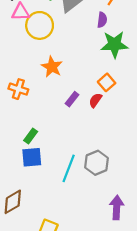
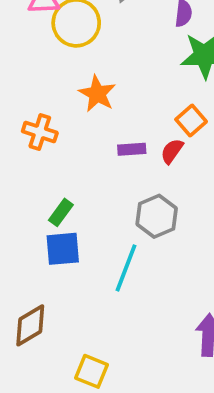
purple rectangle: (72, 99) -> (132, 149), turned 48
gray hexagon: (97, 163) -> (157, 216), moved

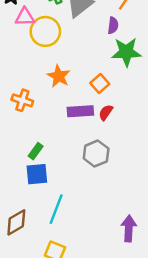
orange square: (191, 121) -> (100, 83), moved
purple rectangle: (132, 149) -> (80, 111), size x1.5
cyan line: (126, 268) -> (56, 209), moved

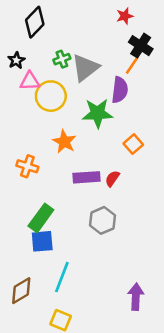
purple semicircle: (113, 25) -> (120, 90), size x1.5
green star: (126, 52) -> (98, 113), moved
orange square: (100, 83) -> (133, 144), moved
green rectangle: (36, 151) -> (41, 218), size x1.6

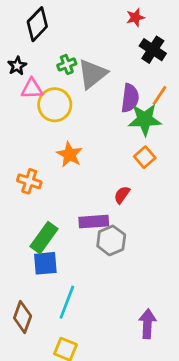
orange line: (132, 65) -> (160, 95), moved
green star: (98, 113) -> (145, 120), moved
purple rectangle: (87, 177) -> (94, 222), moved
brown diamond: (21, 291) -> (23, 317), turned -40

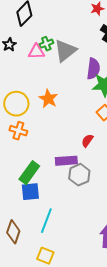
pink triangle: (32, 89) -> (36, 52), moved
yellow circle: (55, 105) -> (16, 104), moved
orange star: (70, 154) -> (48, 99), moved

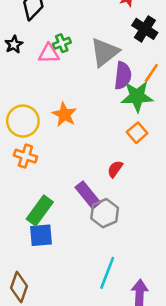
gray triangle: (65, 51) -> (105, 52), moved
purple rectangle: (66, 161) -> (88, 195), turned 55
cyan line: (46, 221) -> (107, 273), moved

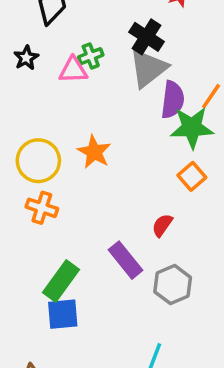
black cross: (145, 29) -> (146, 37), moved
gray hexagon: (105, 213) -> (173, 285), moved

